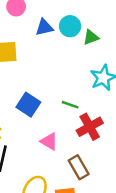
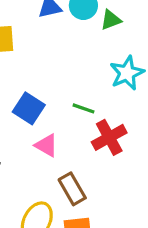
pink triangle: (49, 141) -> (46, 145), moved
brown rectangle: (79, 167) -> (72, 189), moved

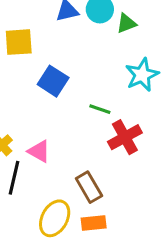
blue square: (29, 108) -> (53, 81), moved
pink triangle: (46, 145) -> (39, 151), moved

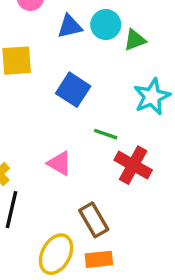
blue square: (53, 81) -> (73, 90), moved
red cross: (125, 137) -> (133, 165), turned -32
pink triangle: (39, 151) -> (59, 163), moved

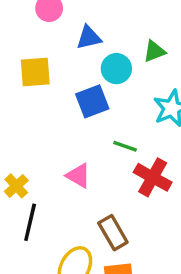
cyan circle: (106, 25) -> (116, 69), moved
blue square: (73, 90) -> (92, 101), turned 36

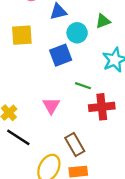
pink triangle: (78, 176) -> (51, 106), turned 30
red cross: (153, 177) -> (102, 107), turned -35
black line: (30, 222) -> (18, 137), turned -70

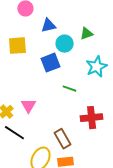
pink triangle: (51, 106) -> (28, 106), moved
red cross: (102, 107) -> (92, 118), moved

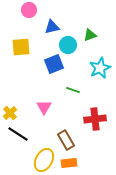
pink triangle: (28, 106) -> (44, 107), moved

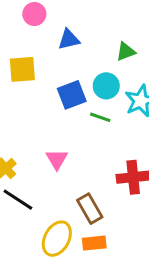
cyan circle: (68, 45) -> (106, 86), moved
green line: (73, 90) -> (100, 117), moved

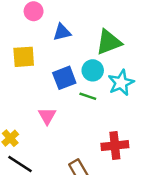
green triangle: (126, 51) -> (109, 42), size x1.6
pink triangle: (57, 159) -> (47, 116), moved

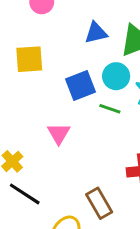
blue triangle: (62, 32) -> (96, 33), moved

